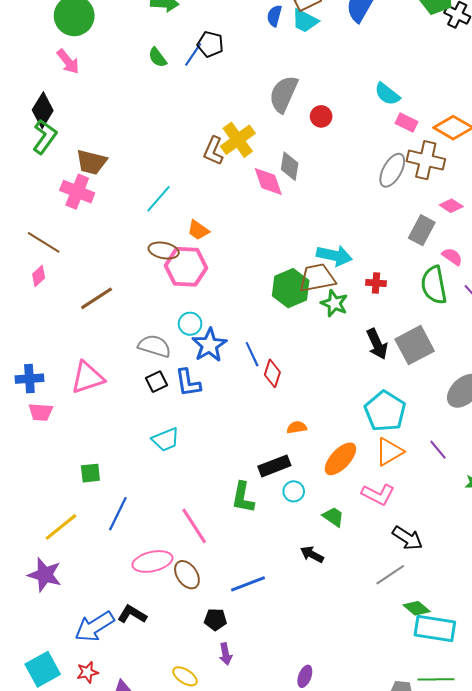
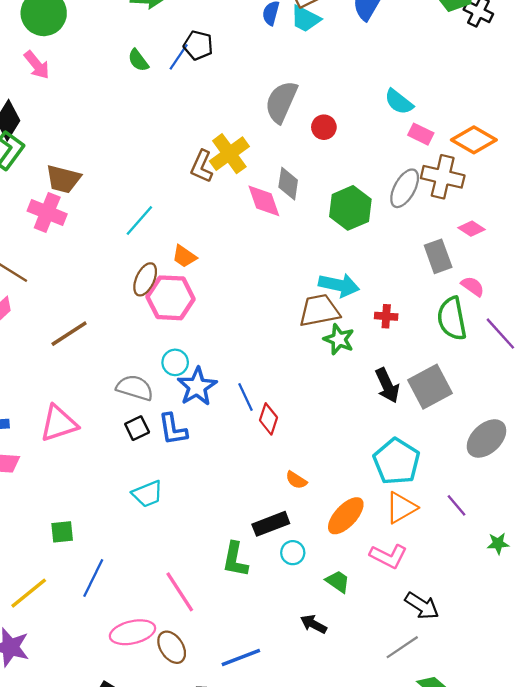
gray rectangle: (422, 230) -> (438, 256), turned -48
brown ellipse: (164, 251) -> (145, 279), turned -76
green hexagon: (291, 288) -> (350, 208), moved
orange semicircle: (297, 427) -> (296, 480), turned -138

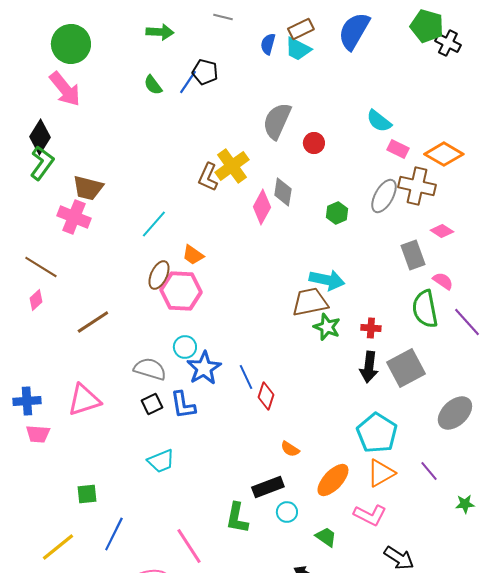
pink arrow: (37, 65) -> (65, 89), size x1.4
pink diamond: (264, 201) -> (262, 207), turned 48
green hexagon: (350, 208) -> (337, 213), size x0.6
red cross: (386, 316) -> (371, 328), moved
black arrow: (387, 385) -> (369, 367), turned 32

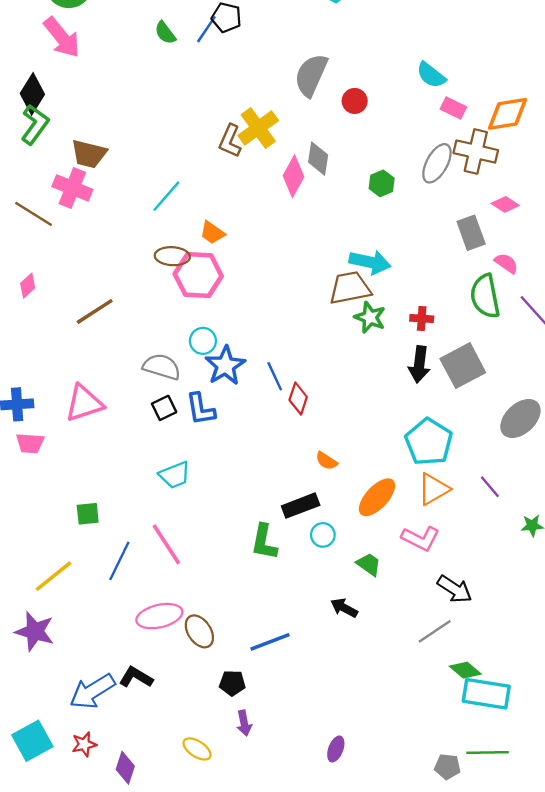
orange diamond: (444, 154) -> (508, 114), turned -39
brown line: (41, 267) -> (34, 214), moved
brown ellipse: (159, 275) -> (172, 256), turned 68
pink line: (189, 546) -> (166, 544), moved

